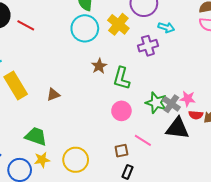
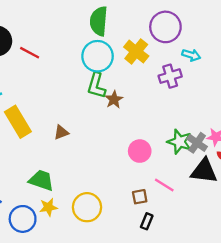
green L-shape: (121, 78) -> (96, 85), moved

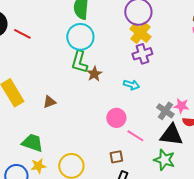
yellow cross: (136, 52) -> (140, 33), moved
cyan arrow: (191, 55) -> (131, 85), moved
green star: (179, 142) -> (164, 160), moved
pink line: (164, 185) -> (135, 136), moved

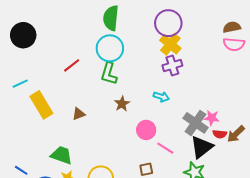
red line: (22, 34) -> (72, 65), moved, turned -66
brown star: (94, 74) -> (122, 104), moved
gray cross: (165, 111) -> (196, 123), size x1.4
black triangle: (171, 135) -> (202, 147), turned -45

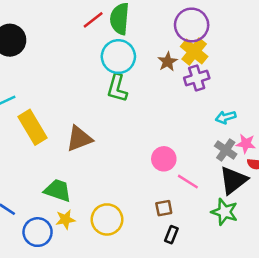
red line: (72, 65) -> (93, 20), moved
cyan arrow: (161, 97) -> (226, 117), moved, turned 147
brown star: (122, 104) -> (168, 62), moved
brown triangle: (79, 114) -> (79, 139), size x1.6
gray cross: (196, 123) -> (226, 150), size x0.7

